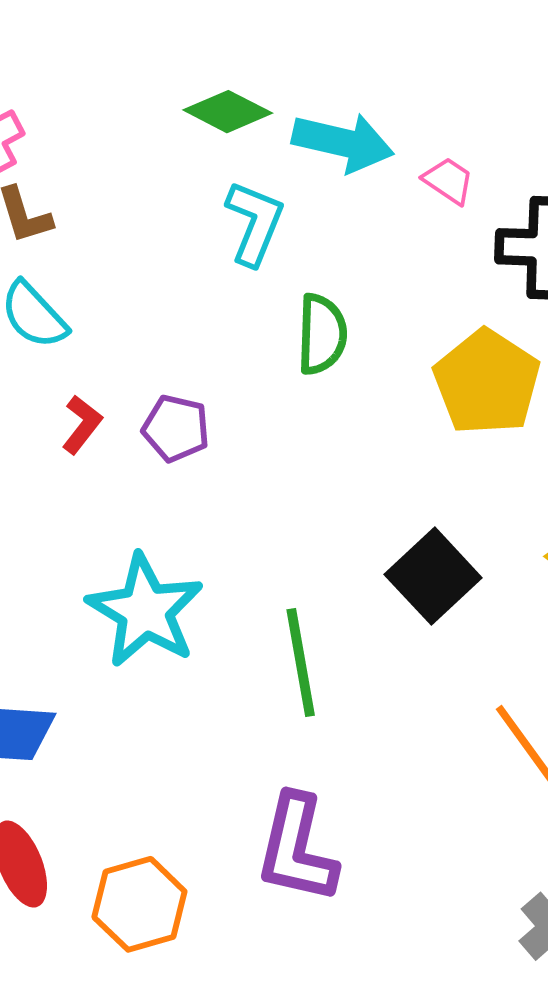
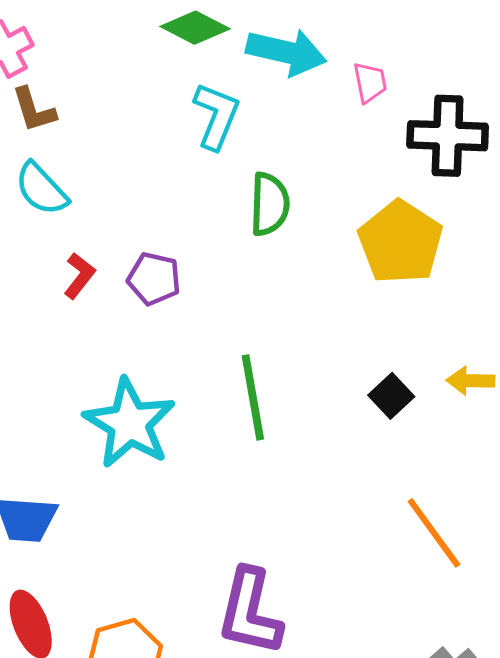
pink trapezoid: (448, 181) -> (370, 82), turned 45
black square: (433, 576) -> (391, 396), moved, size x0.6
green line: (301, 662) -> (253, 397), moved

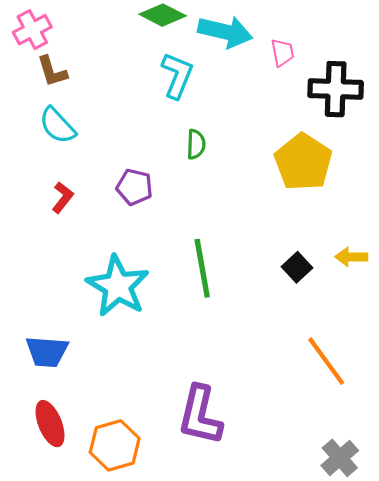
green semicircle: (270, 204) -> (196, 144), moved, size x0.7
red L-shape: (79, 276) -> (63, 197), moved

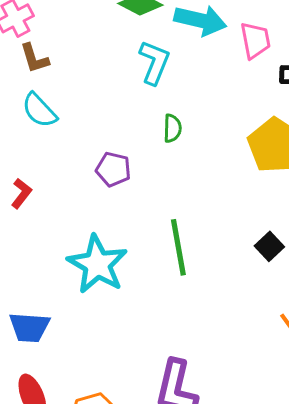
pink trapezoid: (282, 53) -> (255, 40), size x1.4
red L-shape: (63, 197) -> (21, 193), moved

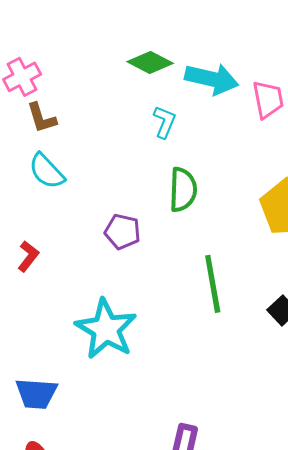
cyan L-shape: (154, 62) -> (164, 122), size x0.7
green semicircle: (172, 128) -> (183, 190), size x1.5
green line: (178, 247) -> (213, 284), moved

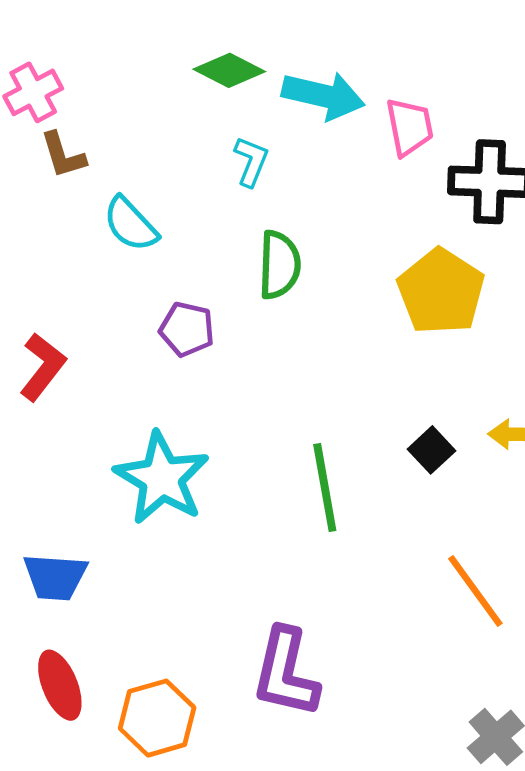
cyan semicircle: (47, 171) -> (130, 224), moved
red L-shape: (28, 256) -> (43, 367), size x1.4
green line: (213, 284) -> (325, 488), moved

